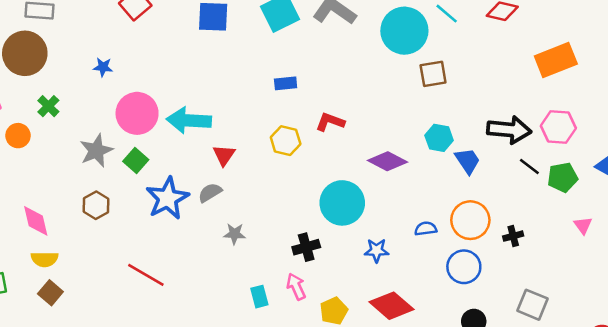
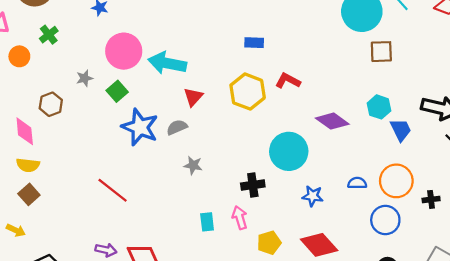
yellow hexagon: (286, 141) -> (248, 92), size x1.4
gray star: (96, 151) -> (85, 78), size x0.6
blue star: (167, 198) -> (140, 127), turned -30
brown hexagon: (96, 205) -> (51, 104), moved

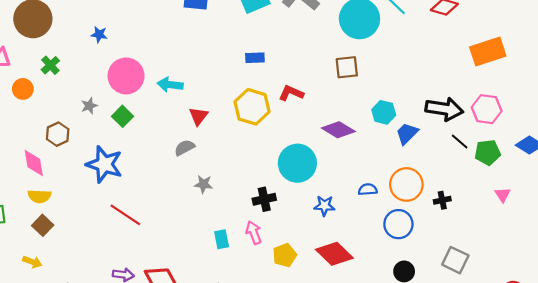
brown square: (381, 52) -> (347, 67), moved
cyan arrow: (167, 63) -> (170, 85), size x0.7
blue star: (140, 127) -> (104, 164), moved
blue trapezoid: (401, 130) -> (407, 133), turned -105

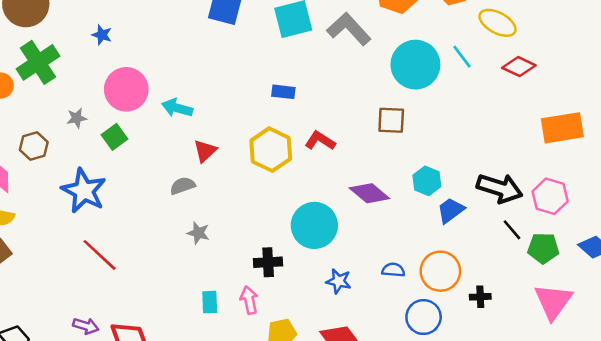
green cross: (50, 65) -> (38, 62), size x1.8
pink triangle: (503, 195) -> (553, 301), size x2.0

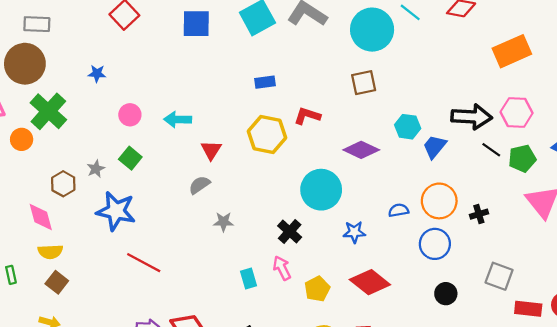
pink circle: (126, 89) -> (130, 115), size x0.6
gray star: (77, 118) -> (96, 169), moved
black cross: (268, 262) -> (290, 231), turned -30

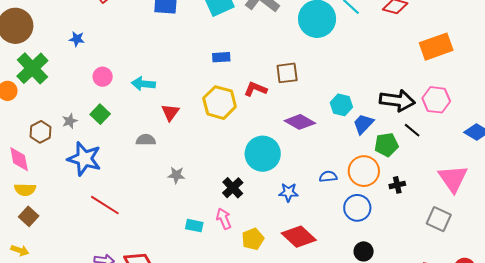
brown square: (364, 83) -> (287, 73), moved
green pentagon: (522, 158) -> (386, 145), moved
gray semicircle: (199, 185) -> (146, 140), moved, turned 30
gray square: (499, 276) -> (439, 219), moved
cyan rectangle: (248, 278) -> (194, 226), turned -66

